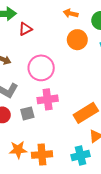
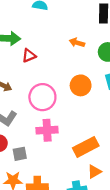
orange circle: (77, 40) -> (81, 85), moved
gray square: (27, 113) -> (20, 154), moved

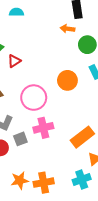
orange arrow: (77, 43) -> (67, 29), moved
gray square: (20, 154) -> (20, 139), moved

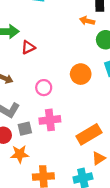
pink circle: (34, 98) -> (44, 88), size x0.6
orange star: (20, 180) -> (20, 154), moved

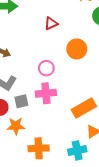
red triangle: (28, 47) -> (51, 23), moved
pink circle: (44, 88) -> (46, 68), moved

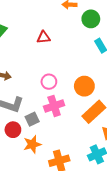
red triangle: (51, 23) -> (44, 37), turned 32
orange circle: (77, 49) -> (84, 86), moved

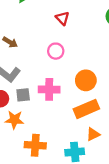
red triangle: (44, 37) -> (62, 18), turned 32
pink circle: (49, 82) -> (56, 51), moved

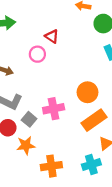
pink circle: (56, 51) -> (37, 54), moved
gray square: (23, 95) -> (29, 119), turned -32

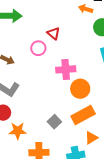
pink cross: (54, 109) -> (66, 69), moved
gray square: (29, 119) -> (54, 122), moved

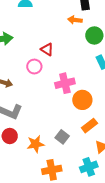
orange rectangle: (83, 115) -> (89, 126), size x0.7
orange star: (18, 131) -> (36, 144), moved

